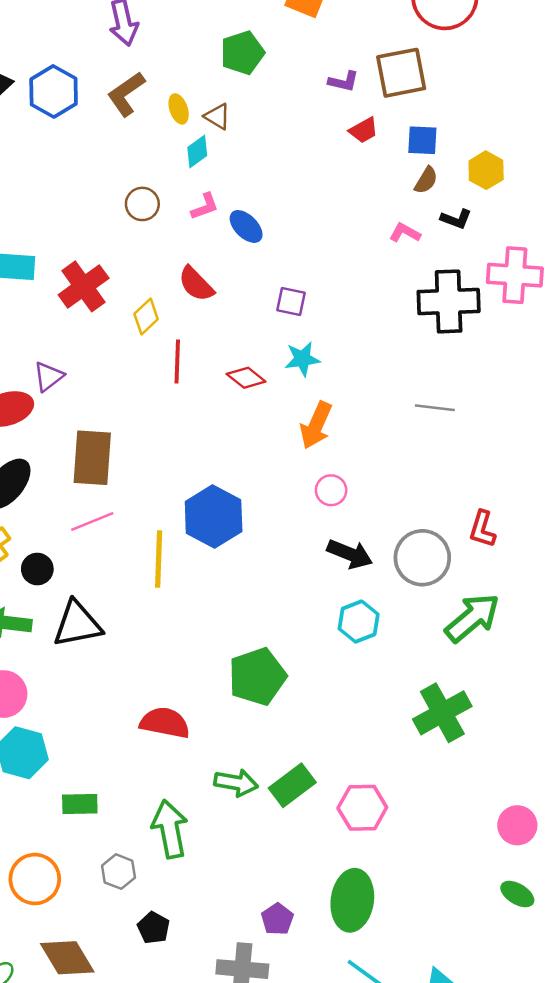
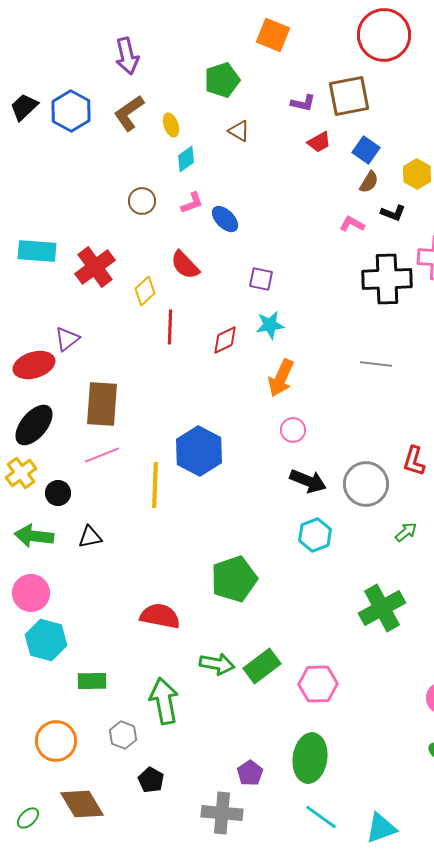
brown triangle: (217, 116) -> (239, 131), moved
blue square: (422, 140) -> (366, 150), turned 32
red diamond: (246, 378) -> (225, 340), turned -64
green arrow: (472, 618) -> (406, 532), size x0.5
black triangle: (77, 624) -> (90, 537), size x0.6

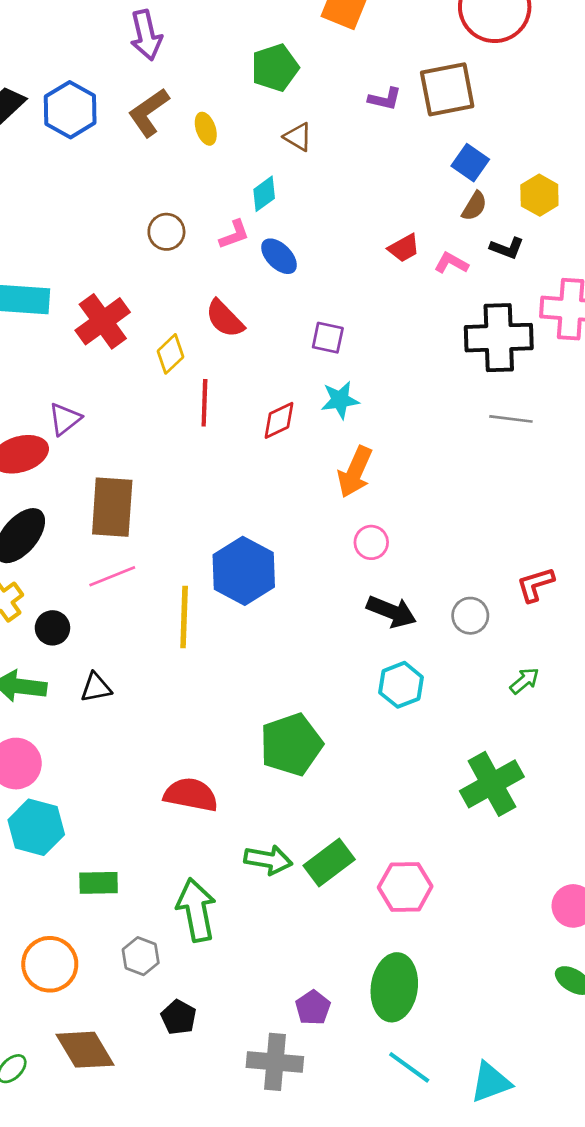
red trapezoid: (319, 142) -> (404, 248), moved
cyan diamond: (186, 159) -> (264, 194), moved
gray line: (376, 364) -> (511, 419), moved
red L-shape: (414, 461) -> (535, 584), turned 56
gray circle: (366, 484) -> (470, 616), size x0.6

